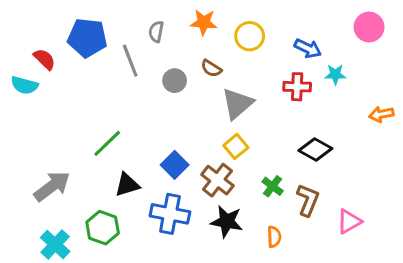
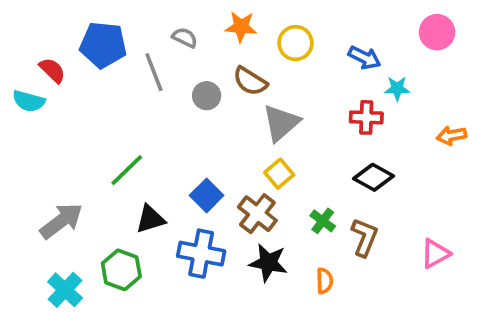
gray semicircle: (156, 32) -> (185, 38), turned 105
brown semicircle: (211, 68) -> (250, 81), size x1.4
red cross: (297, 87) -> (366, 117), moved
pink triangle: (349, 221) -> (435, 254), moved

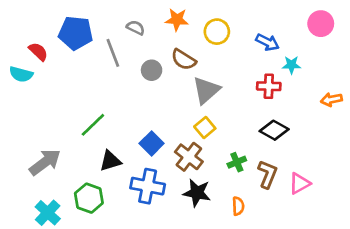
green cross: (323, 221) -> (237, 162), turned 30
pink triangle: (435, 254) -> (299, 183), moved

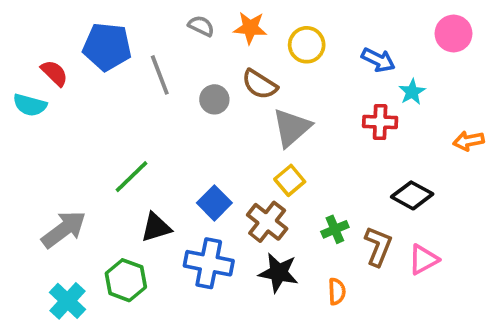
gray semicircle: (136, 28) -> (201, 26), moved
cyan star: (291, 65) -> (412, 92), turned -30
black diamond: (274, 130) -> (412, 195), moved

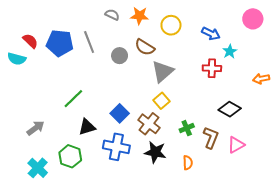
blue pentagon: (107, 47) -> (60, 43), moved
gray arrow: (64, 229) -> (36, 128), size x0.7

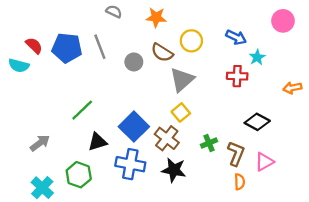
gray semicircle: (112, 15) -> (114, 11), moved
yellow circle: (171, 25) -> (191, 41), moved
blue square: (120, 113) -> (134, 127), size x1.4
orange semicircle: (188, 163) -> (240, 182), moved

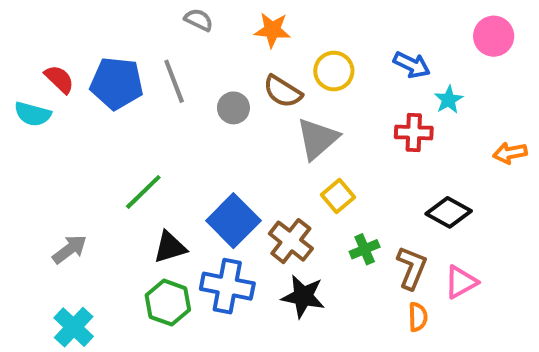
yellow square: (181, 112) -> (338, 196), moved
green hexagon: (79, 175) -> (168, 303), moved

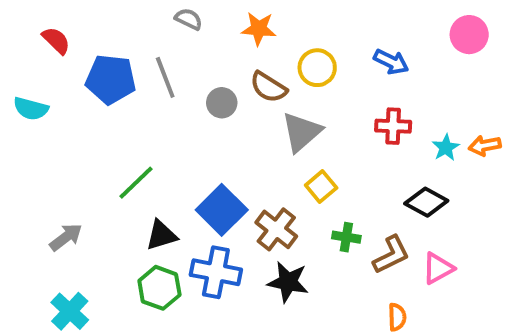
red semicircle: (59, 79) -> (56, 40), moved
cyan star: (449, 100) -> (446, 148), moved
green cross: (365, 249) -> (346, 237), turned 32
brown L-shape: (412, 268) -> (391, 255), turned 42
orange semicircle: (418, 317) -> (397, 317), moved

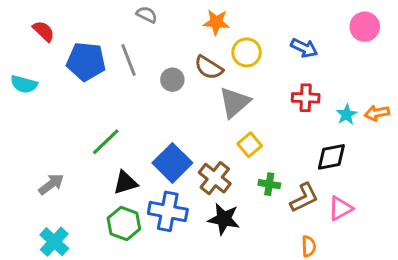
orange star: (259, 29) -> (216, 22), moved
black diamond: (426, 202) -> (331, 157), turned -40

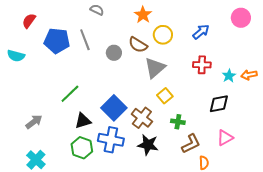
orange star: (216, 22) -> (143, 15), turned 30
red semicircle: (44, 31) -> (29, 21), turned -98
blue arrow: (304, 48) -> (201, 32), turned -66
brown L-shape: (304, 198) -> (191, 144), moved

